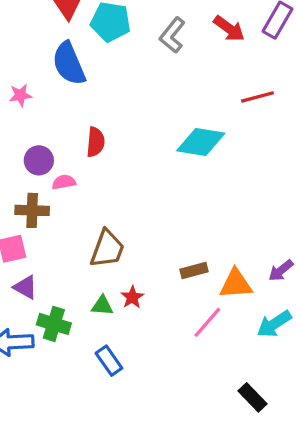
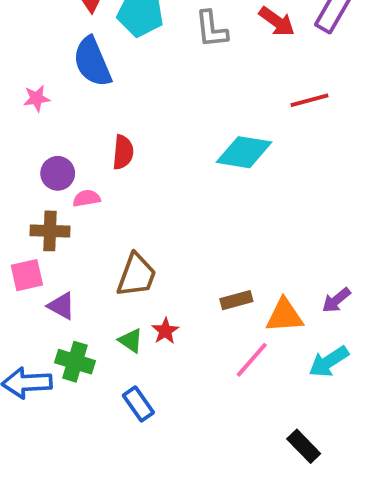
gray L-shape: (172, 35) -> (211, 29), turned -45
purple triangle: (25, 287) -> (62, 306), moved
green triangle: (102, 306) -> (131, 341), turned 30

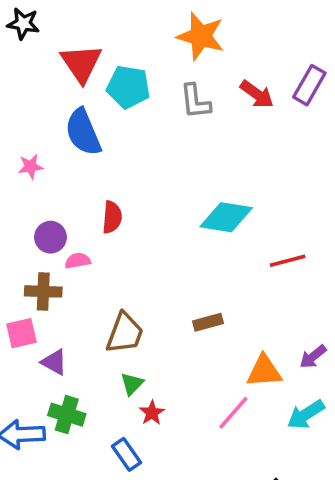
red line: (309, 100) -> (288, 261), moved
brown rectangle: (236, 300) -> (208, 322), moved
red star: (165, 331) -> (152, 413), moved
green triangle: (131, 341) -> (132, 384), moved, turned 40

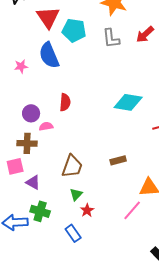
red arrow: (257, 94) -> (145, 34), turned 102
pink star: (31, 167) -> (21, 66), moved

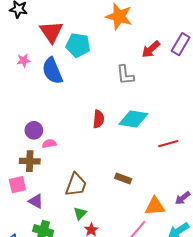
gray L-shape: (111, 38) -> (125, 75), moved
pink star: (21, 66) -> (24, 61), moved
red semicircle: (65, 102) -> (99, 119), moved
brown rectangle: (118, 160) -> (123, 179), turned 35

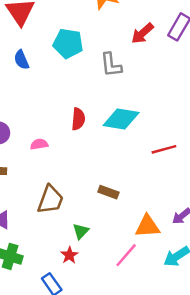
cyan pentagon: (78, 45) -> (68, 43), moved
blue semicircle: (52, 71) -> (21, 60), size x0.6
pink semicircle: (49, 144) -> (39, 144), moved
green triangle: (80, 213) -> (81, 231), moved

